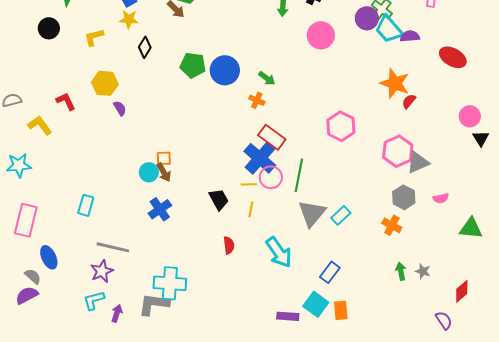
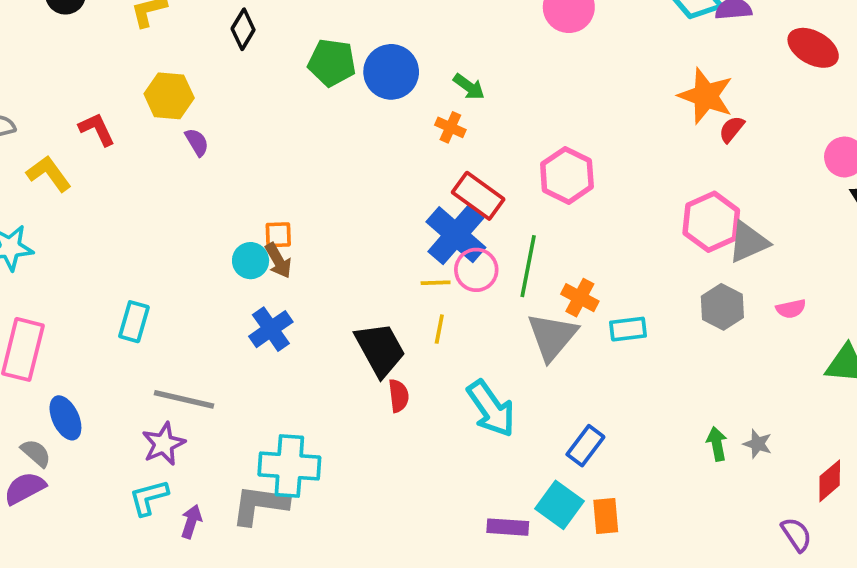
pink hexagon: (341, 126) -> (567, 175), moved
black trapezoid: (219, 199) -> (380, 349), moved, size x1.4
cyan rectangle: (341, 215) -> (628, 329), moved, turned 36
orange cross: (392, 225) -> (580, 298), moved

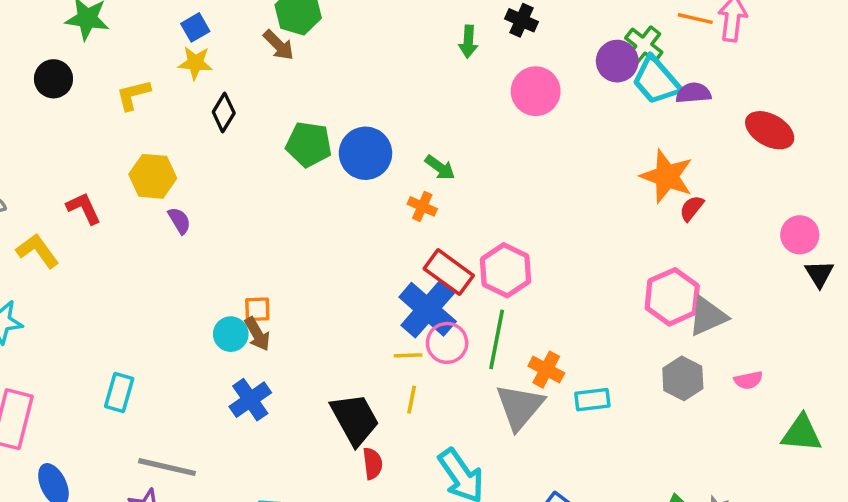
pink hexagon: (567, 175) -> (506, 270), moved

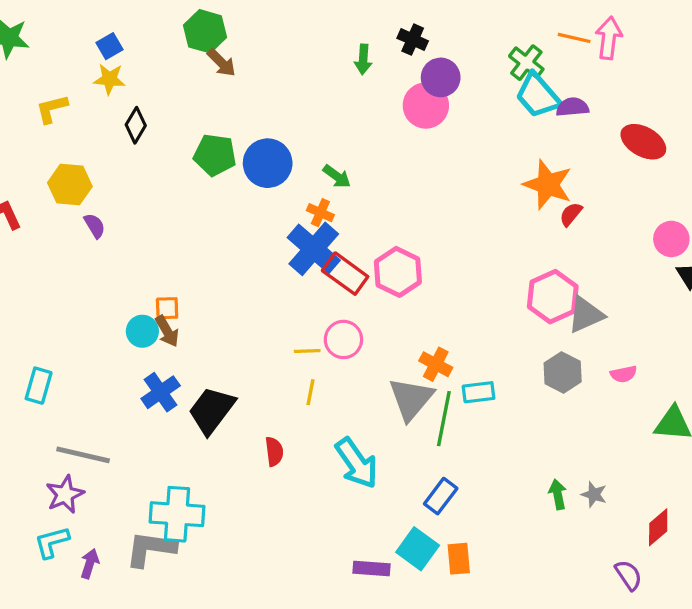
brown arrow: (279, 45) -> (221, 63), moved
purple circle: (617, 61) -> (441, 77), moved
blue cross: (428, 309) -> (314, 249), moved
green line: (497, 339) -> (444, 419), moved
black trapezoid: (355, 419) -> (212, 410), moved, turned -114

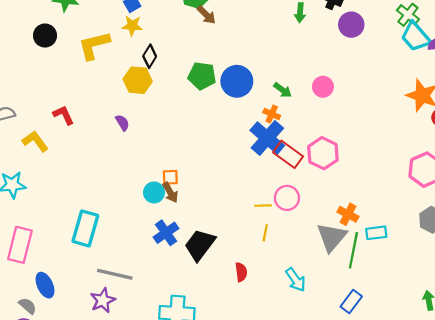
pink circle: (426, 105) -> (323, 87), moved, size x0.7
yellow L-shape: (52, 109) -> (94, 45), size x1.5
yellow hexagon: (70, 185) -> (138, 80), moved
cyan rectangle: (39, 386) -> (85, 228), size x1.5
cyan arrow: (357, 463) -> (296, 280), size x0.7

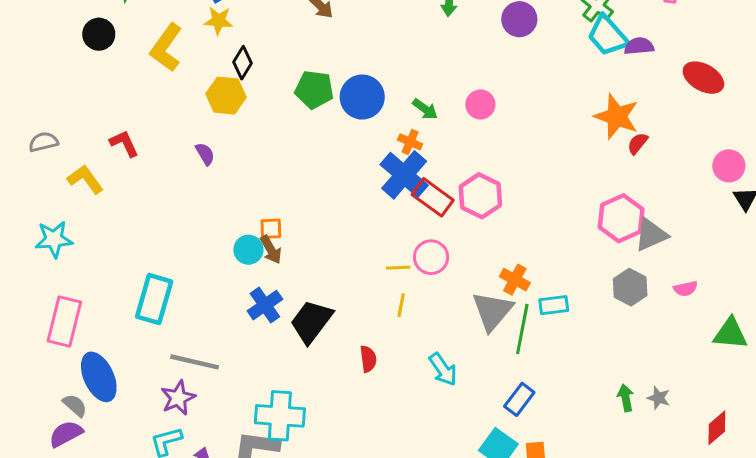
yellow L-shape: (94, 45) -> (166, 48), turned -40
blue ellipse: (45, 285) -> (99, 377), size x1.4

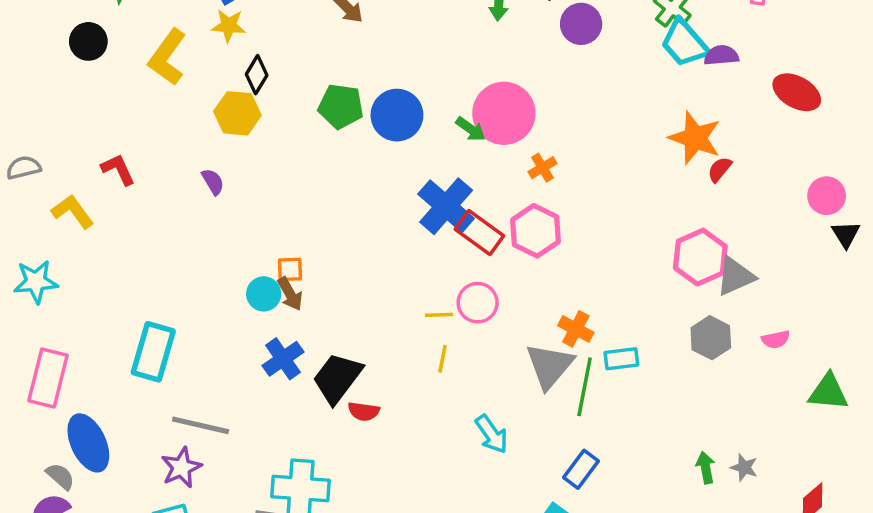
pink circle: (480, 105) -> (504, 113), moved, size x1.8
orange cross: (410, 142) -> (542, 168), moved, turned 35
red semicircle: (368, 359) -> (364, 411), moved, turned 105

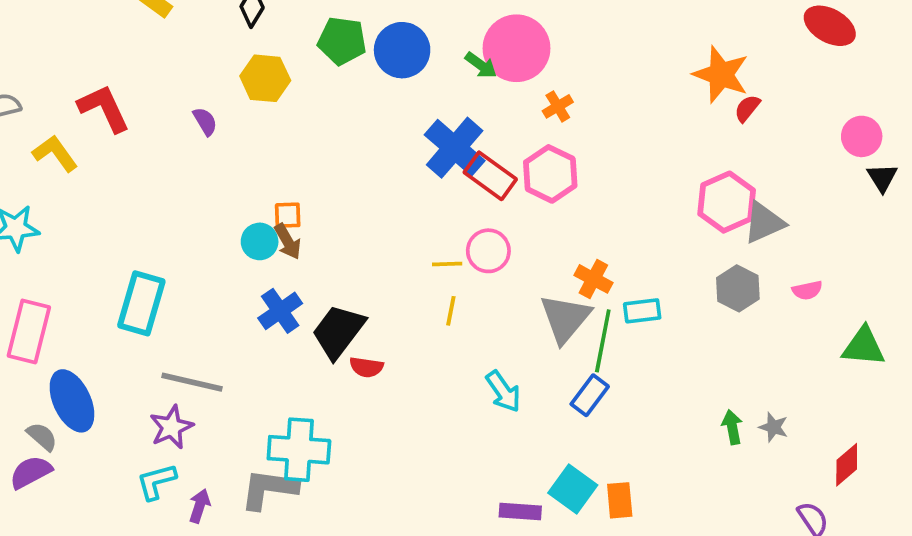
yellow hexagon: (237, 113) -> (265, 78), moved
red L-shape: (118, 169) -> (104, 108), size x1.4
blue rectangle: (581, 469) -> (590, 395), moved

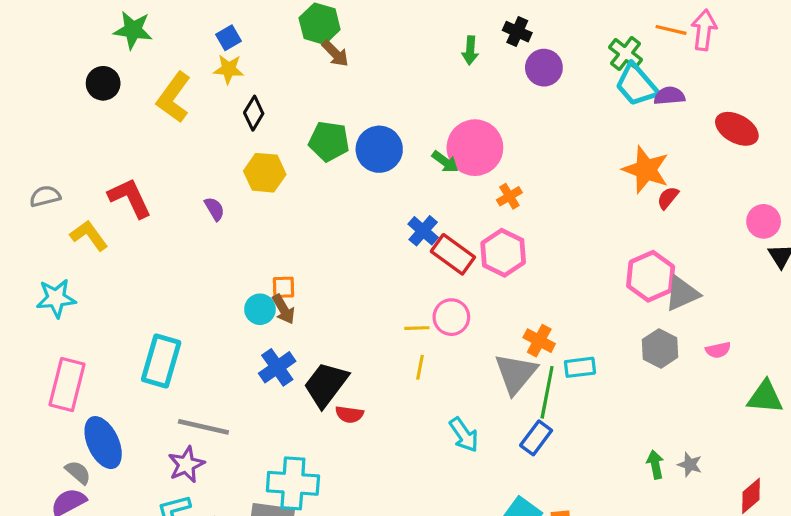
blue cross: (455, 148) -> (423, 231), size x0.6

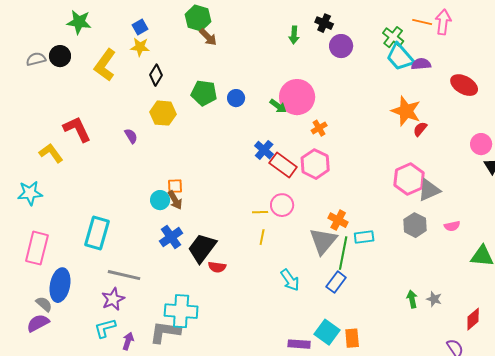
blue circle: (379, 149) -> (236, 98), size x0.6
gray semicircle: (45, 196) -> (36, 59), moved
blue ellipse: (103, 443) -> (60, 285), turned 36

